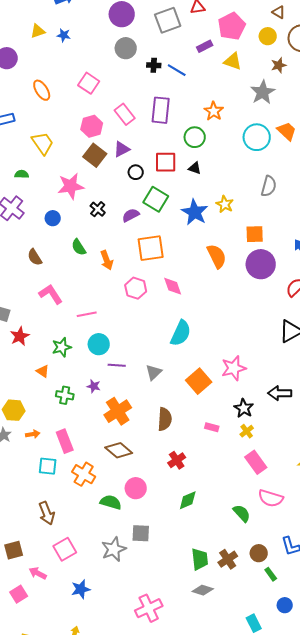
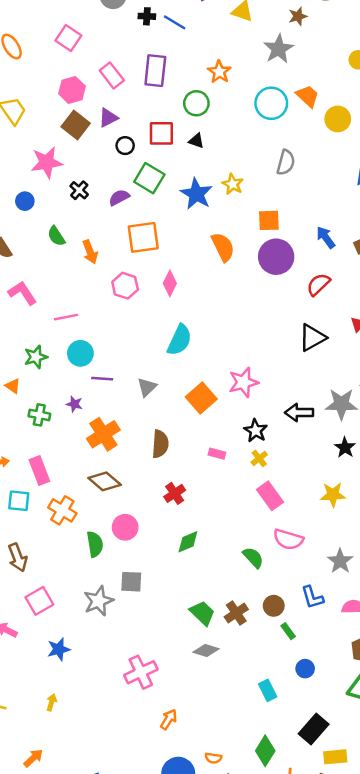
pink diamond: (173, 286) -> (170, 283), turned 45
green semicircle: (111, 502) -> (95, 544), turned 65
green trapezoid: (200, 559) -> (202, 613), turned -40

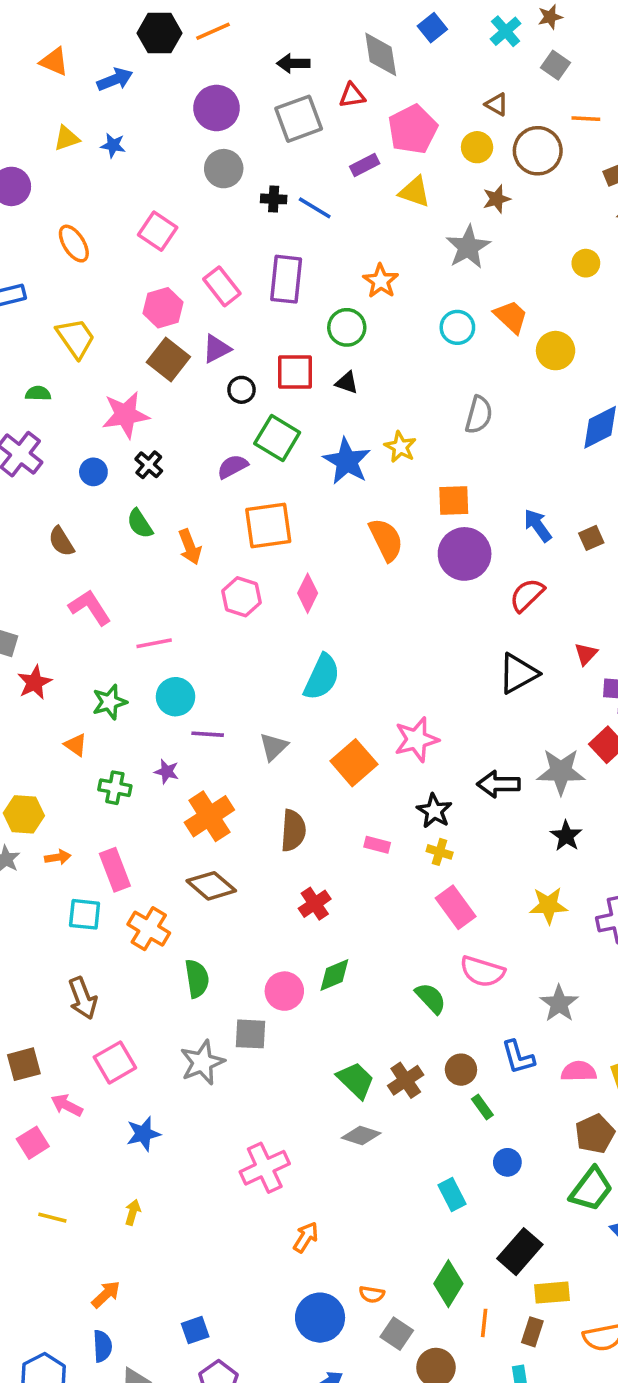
cyan circle: (271, 103) -> (457, 327), size x0.7
black cross: (79, 190) -> (149, 465), moved
yellow cross: (259, 458) -> (440, 852), turned -35
pink circle: (125, 527) -> (284, 991), moved

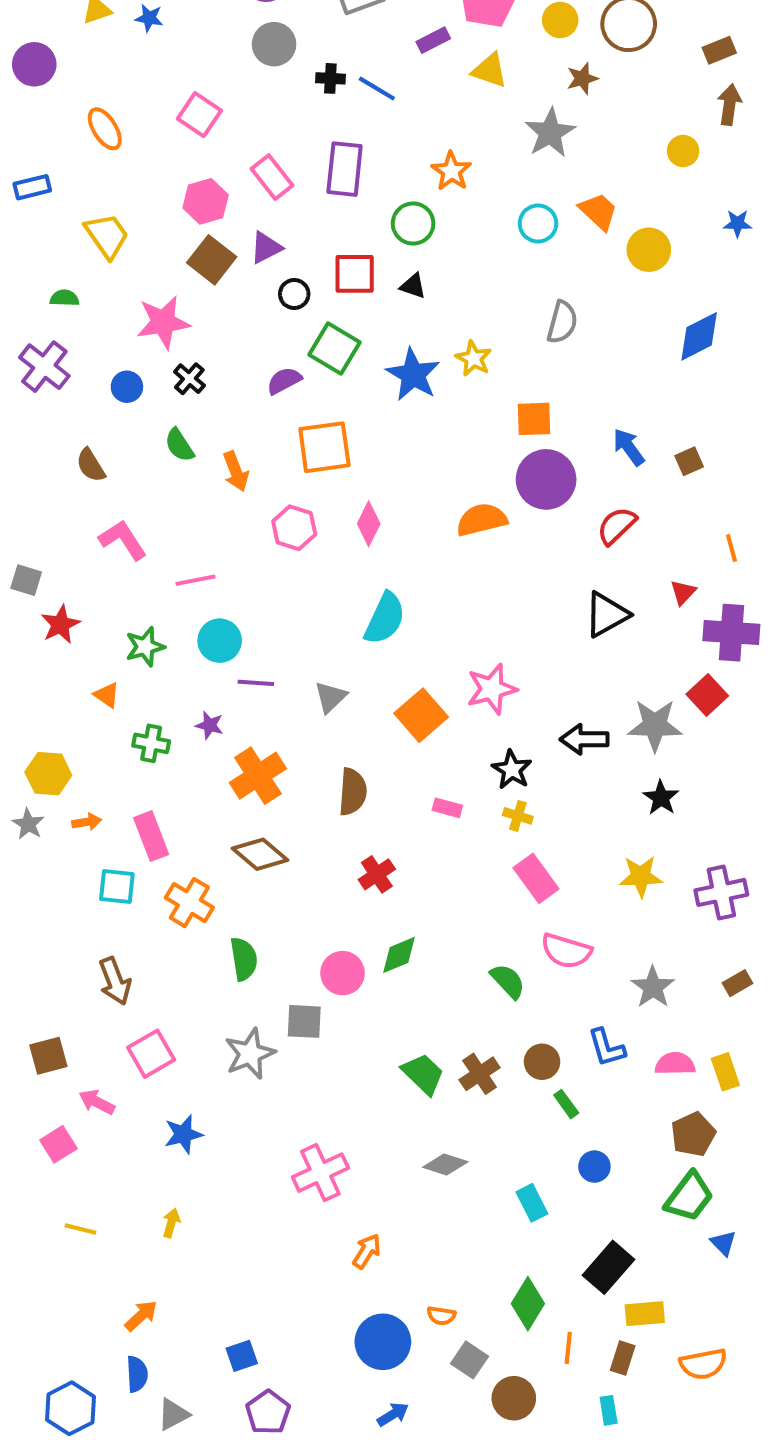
orange semicircle: (386, 540) -> (482, 520), moved, turned -78
gray diamond: (361, 1136) -> (445, 1165), moved

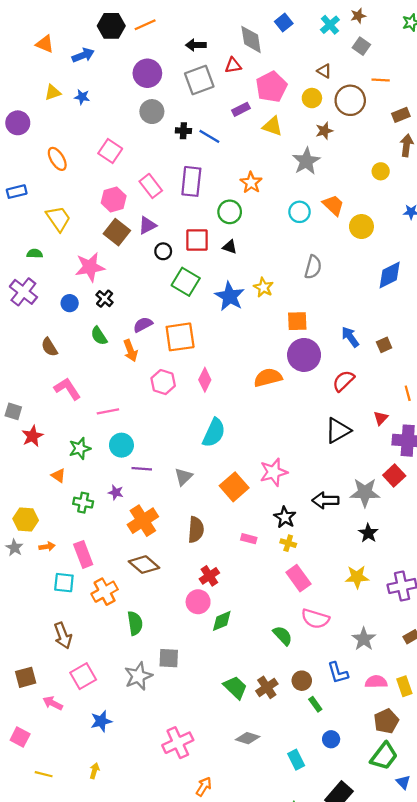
purple semicircle: (284, 381) -> (143, 325), moved
orange cross: (189, 903) -> (105, 592), turned 30
pink circle: (343, 973) -> (198, 602), moved
pink square: (58, 1144) -> (20, 737), moved, turned -30

